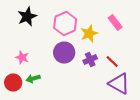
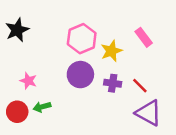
black star: (27, 16) -> (17, 30), moved
purple cross: (90, 60) -> (113, 83), turned 32

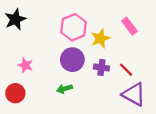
green arrow: (42, 107) -> (65, 89), moved

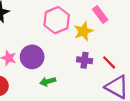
pink rectangle: (129, 26) -> (100, 14), moved
purple circle: (72, 60) -> (32, 57), moved

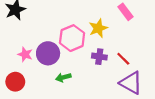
pink rectangle: (100, 14) -> (126, 12), moved
pink hexagon: (57, 20) -> (72, 38), moved

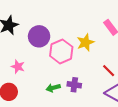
purple circle: (48, 53) -> (39, 36), moved
purple cross: (99, 57) -> (74, 85), moved

